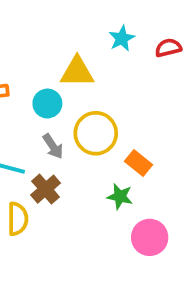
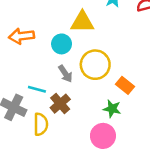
pink circle: (150, 237) -> (103, 136), moved

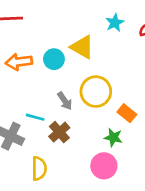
yellow triangle: (82, 22) -> (82, 47), turned 30
cyan circle: (62, 44) -> (54, 59), moved
yellow semicircle: (41, 124) -> (39, 169), moved

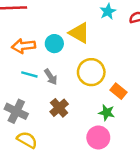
gray arrow: (65, 101) -> (51, 77), moved
cyan line: (35, 117) -> (29, 74), moved
yellow semicircle: (39, 169) -> (27, 140), moved, turned -60

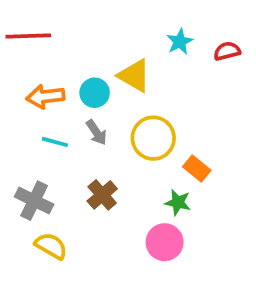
gray arrow: (51, 77) -> (96, 132), moved

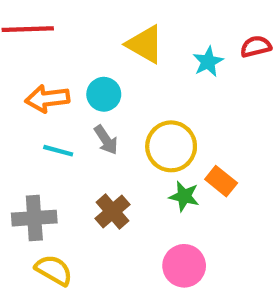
cyan star: (180, 42) -> (208, 62), moved
yellow triangle: (134, 76) -> (145, 44), moved
gray cross: (34, 201) -> (34, 218), turned -30
green star: (178, 202) -> (184, 196), moved

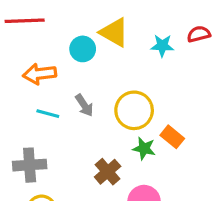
cyan star: (208, 62) -> (162, 46), turned 30
cyan circle: (104, 94) -> (83, 49), moved
brown cross: (112, 212) -> (108, 172), moved

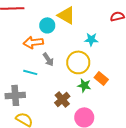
cyan star: (162, 46) -> (91, 39), moved
orange arrow: (40, 74) -> (33, 42), moved
cyan line: (48, 114) -> (30, 72), moved

